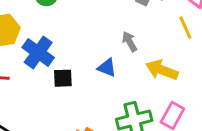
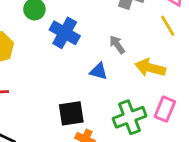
blue cross: (38, 52) -> (65, 33), moved
black square: (63, 78) -> (71, 113), moved, size x1.4

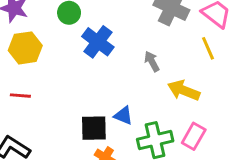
blue triangle: (99, 71) -> (123, 116), moved

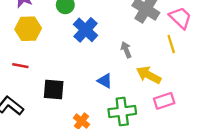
blue triangle: (123, 116) -> (105, 81), moved
black square: (94, 128) -> (54, 89), moved
pink rectangle: (194, 136) -> (164, 101), moved, turned 36

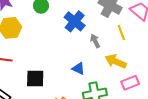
blue cross: (86, 30) -> (75, 21), moved
yellow line: (171, 44) -> (121, 33), moved

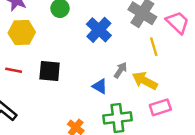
gray arrow: (95, 41) -> (120, 70), moved, turned 56
black square: (35, 78) -> (50, 71), moved

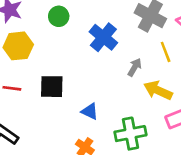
gray arrow: (120, 70) -> (135, 67), moved
blue triangle: (100, 86) -> (90, 111), moved

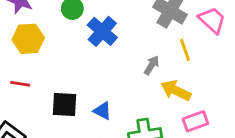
blue cross: (103, 37) -> (102, 31), moved
black square: (52, 87) -> (64, 105), moved

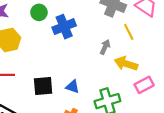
blue cross: (102, 31) -> (64, 27), turned 35

